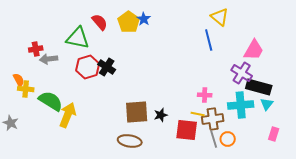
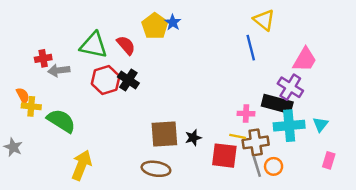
red semicircle: (100, 22) -> (126, 45), moved
black rectangle: (259, 87) -> (277, 104), moved
yellow arrow: (68, 115) -> (82, 165), moved

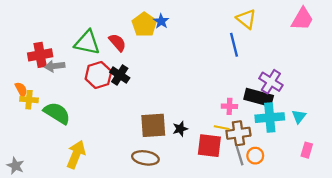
red cross: (43, 58) -> (40, 55), size x1.5
pink trapezoid: (305, 60) -> (302, 19), moved
gray star: (13, 147) -> (16, 166), moved

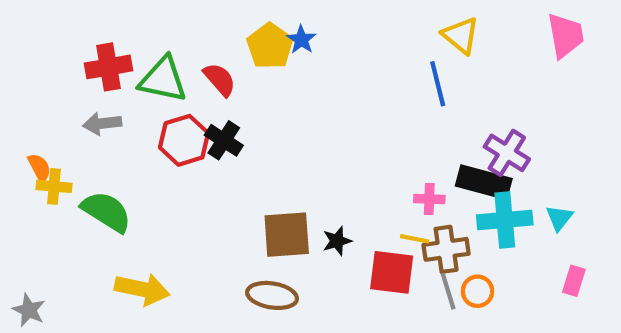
pink trapezoid: (302, 19) -> (566, 35), turned -40
red cross: (40, 55) -> (109, 67), moved
yellow arrow: (76, 155) -> (142, 289), turned 80

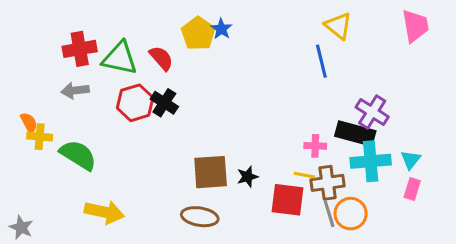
pink rectangle: (574, 281) -> (412, 189), moved
orange circle: (477, 291) -> (351, 214), size x1.4

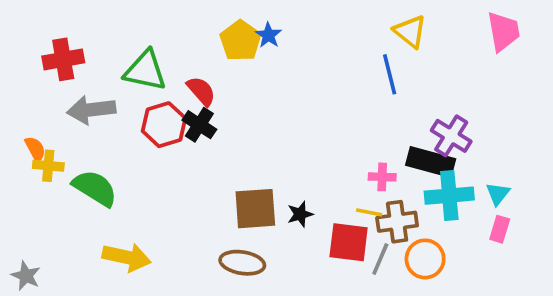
red cross: (80, 49) -> (63, 59), moved
red semicircle: (161, 58) -> (201, 91), moved
gray arrow: (75, 90) -> (91, 110), size x1.4
gray line: (329, 214) -> (380, 259), moved, turned 40

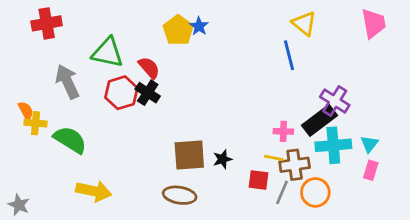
red cross: (63, 59) -> (47, 23), moved
gray arrow: (91, 110) -> (67, 82), turned 72
black rectangle: (431, 162) -> (319, 120), turned -52
red square: (349, 242) -> (259, 180), size x0.7

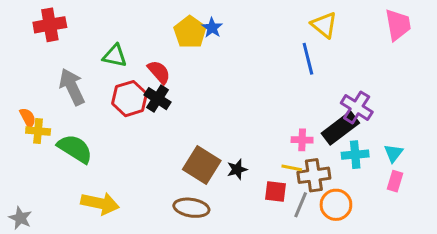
green triangle: (108, 53) -> (115, 56), size x0.7
cyan cross: (333, 145) -> (355, 155), size x0.7
brown square: (189, 155) -> (202, 165), turned 36

